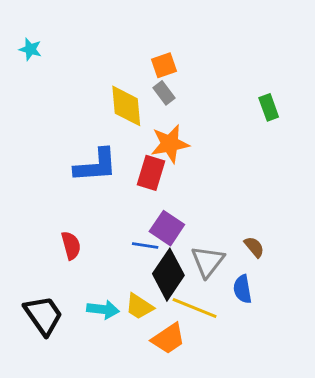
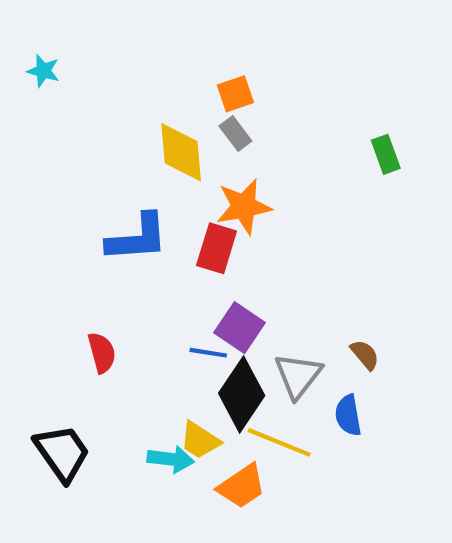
cyan arrow: (103, 309) -> (171, 459), moved

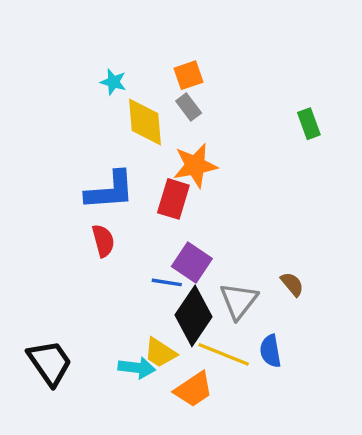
cyan star: (43, 71) -> (113, 82), moved
red semicircle: (102, 353) -> (103, 241), moved
blue semicircle: (348, 415) -> (270, 351), moved

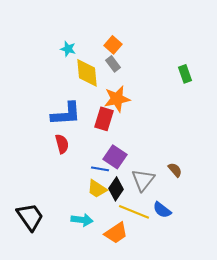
orange square: (189, 75) -> (113, 45), turned -30
black diamond: (194, 316) -> (116, 189), size x0.7
blue semicircle: (270, 351) -> (162, 210), turned -42
yellow trapezoid: (160, 353) -> (97, 189), moved

